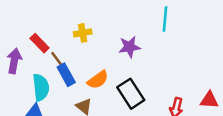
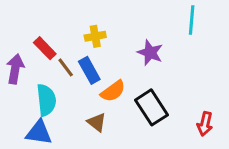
purple star: (129, 47) -> (150, 53), turned 30
blue rectangle: (66, 75) -> (89, 70), moved

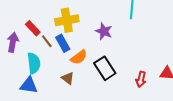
yellow cross: (95, 36) -> (67, 20), size x1.6

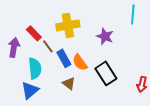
blue rectangle: (63, 43) -> (64, 58), moved
orange semicircle: (79, 57) -> (80, 62), turned 90
blue triangle: (29, 85) -> (30, 90), turned -48

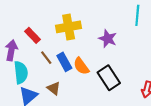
brown line: (48, 46) -> (46, 58), moved
cyan semicircle: (35, 68) -> (21, 72), moved
brown triangle: (69, 83) -> (54, 88), moved

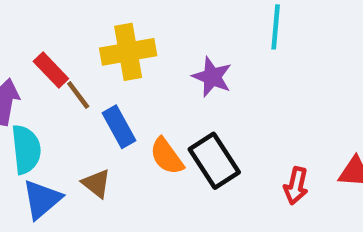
brown line: (46, 58) -> (78, 95), moved
orange semicircle: (81, 66) -> (167, 156), moved

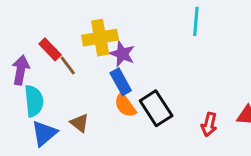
purple star: (212, 77) -> (122, 54), moved
blue rectangle: (119, 127) -> (121, 82), moved

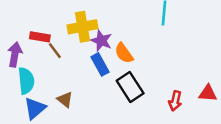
red rectangle: (50, 49) -> (40, 37), turned -36
orange semicircle: (125, 105) -> (124, 53), moved

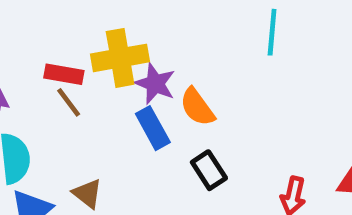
red rectangle: (40, 37) -> (64, 74), moved
black rectangle: (130, 87) -> (209, 170), size x0.7

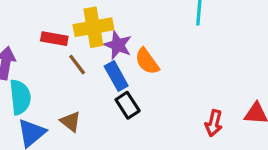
brown line: (69, 102) -> (77, 65), moved
black rectangle: (209, 170) -> (128, 105), moved

